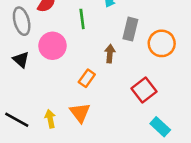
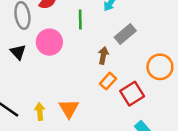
gray rectangle: (130, 29) -> (125, 34), turned 30
orange circle: (162, 43) -> (160, 67), moved
orange rectangle: (87, 78) -> (108, 81), moved

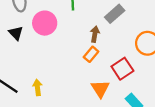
orange rectangle: (108, 81) -> (91, 54), moved
orange triangle: (69, 109) -> (100, 89), moved

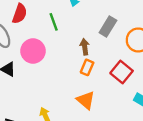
gray rectangle: (115, 14) -> (108, 27), moved
orange triangle: (100, 89) -> (86, 100), moved

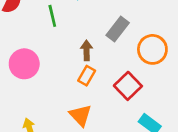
pink circle: (33, 51) -> (24, 64), moved

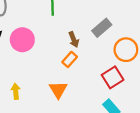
brown arrow: (87, 50) -> (74, 40), turned 147
red square: (128, 86) -> (113, 77), moved

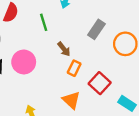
brown arrow: (74, 40) -> (64, 49), moved
red square: (113, 77) -> (100, 83), moved

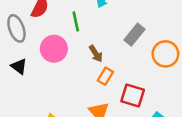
pink circle: (24, 62) -> (54, 49), moved
red square: (100, 83) -> (133, 95), turned -30

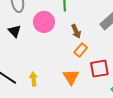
red square: (133, 95) -> (99, 69), turned -36

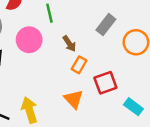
yellow arrow: (33, 79) -> (29, 110), size x1.5

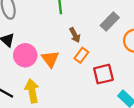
pink circle: (29, 40) -> (25, 55), moved
orange triangle: (74, 99) -> (50, 59), moved

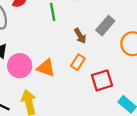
brown arrow: (75, 35) -> (80, 36), moved
orange triangle: (50, 59) -> (46, 68), turned -30

